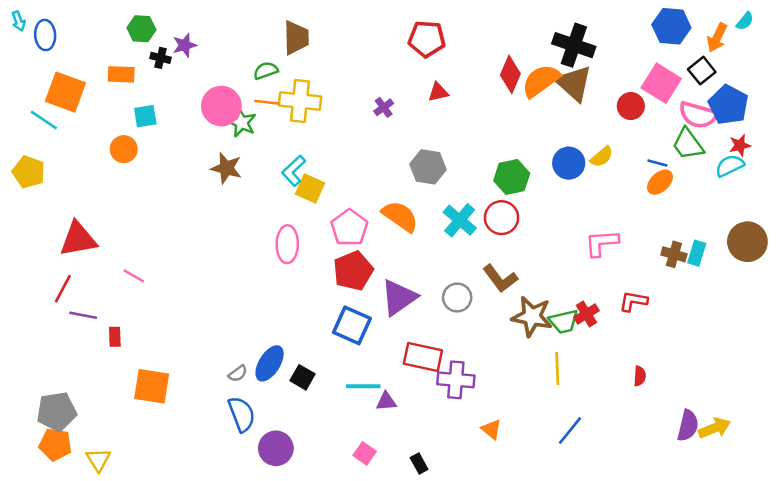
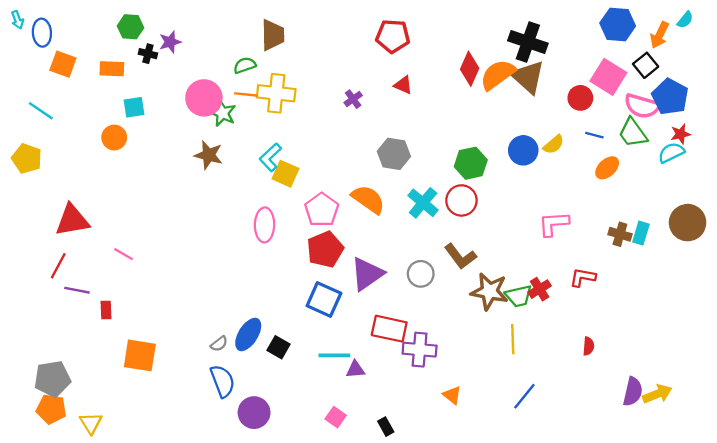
orange square: (65, 92) -> (63, 64), moved, size x0.7
red triangle: (438, 92) -> (403, 85), turned 36
blue line: (657, 163) -> (594, 135), moved

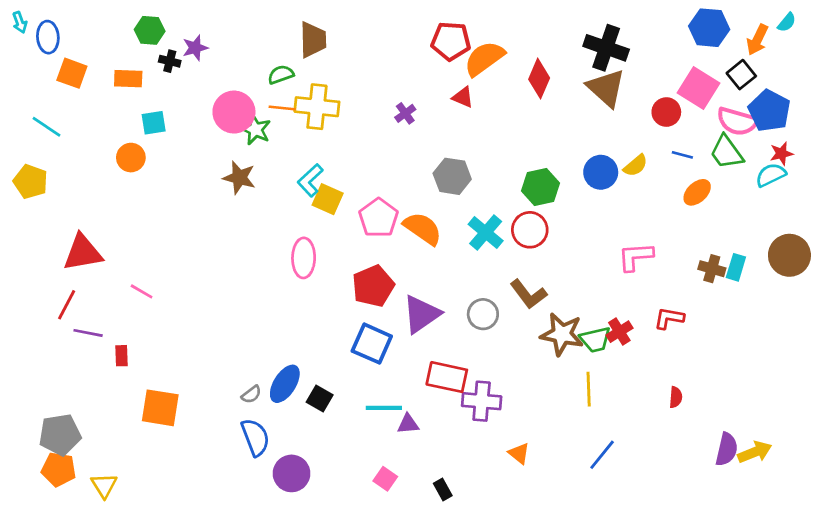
orange semicircle: (498, 75) -> (484, 58), moved
pink pentagon: (322, 210) -> (379, 218), moved

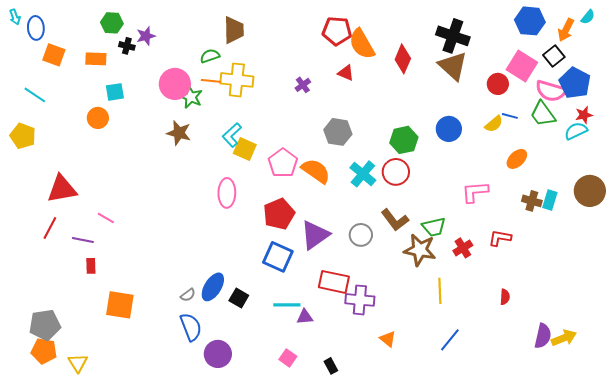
orange semicircle: (484, 58) -> (362, 44), turned -84
yellow semicircle: (636, 166) -> (494, 124), moved
orange ellipse: (697, 192) -> (517, 159), moved
purple line: (88, 333) -> (83, 240), moved
green trapezoid: (595, 340) -> (434, 227), moved

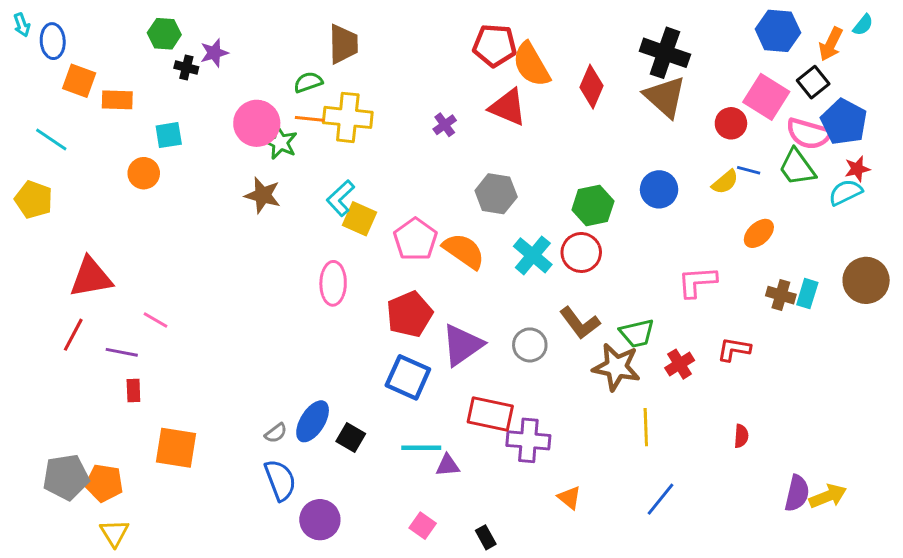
orange rectangle: (96, 59) -> (117, 100), moved
red triangle: (346, 73) -> (508, 107), size x1.6
orange pentagon: (44, 351) -> (104, 483), moved

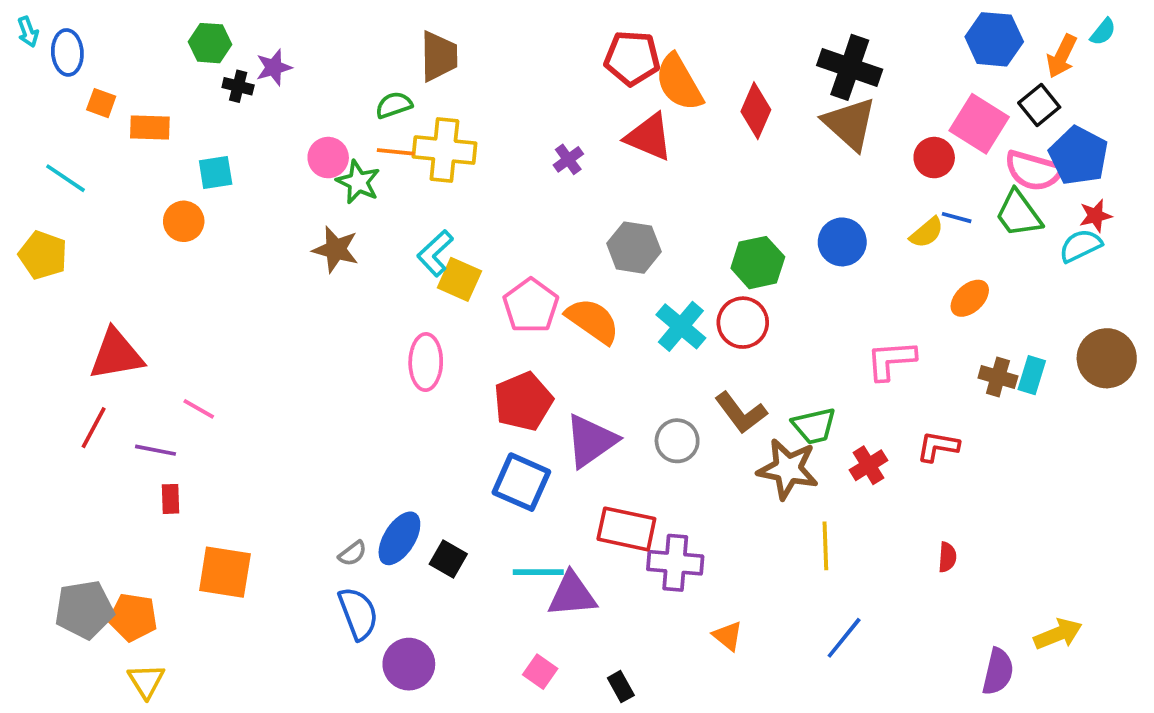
orange square: (79, 81) -> (101, 103), size x0.7
pink circle: (257, 123) -> (328, 158), size x0.7
purple triangle: (448, 465) -> (572, 595), size x1.6
purple semicircle: (797, 493) -> (998, 672), moved

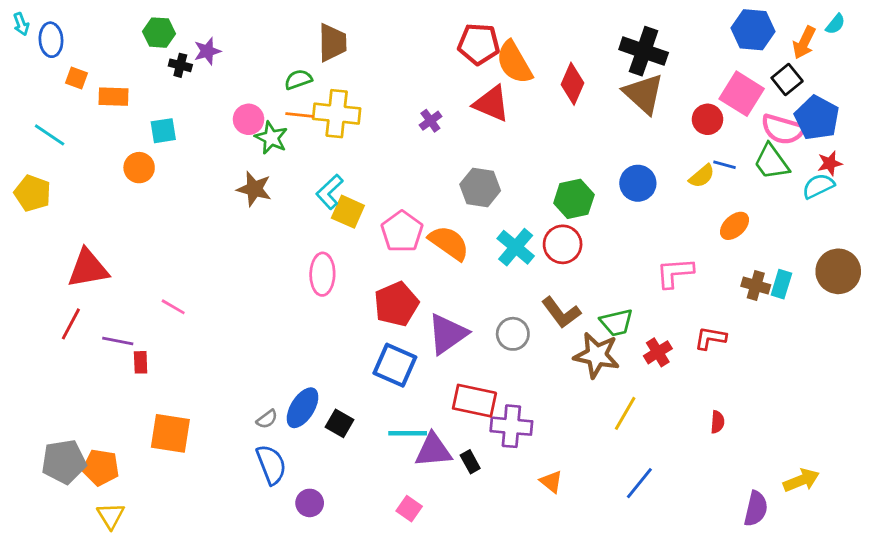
pink line: (199, 409) -> (173, 307), moved
red rectangle: (171, 499) -> (141, 362), moved
yellow line: (825, 546) -> (625, 413), turned 32
purple circle: (409, 664) -> (310, 503), size x0.7
black rectangle: (621, 687) -> (470, 462), moved

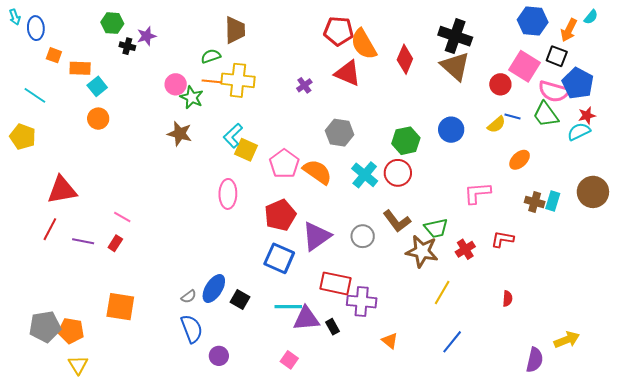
black square: (787, 80) -> (557, 56), turned -30
cyan square: (163, 131) -> (97, 86), moved, turned -30
red rectangle: (141, 362) -> (115, 243), moved, turned 35

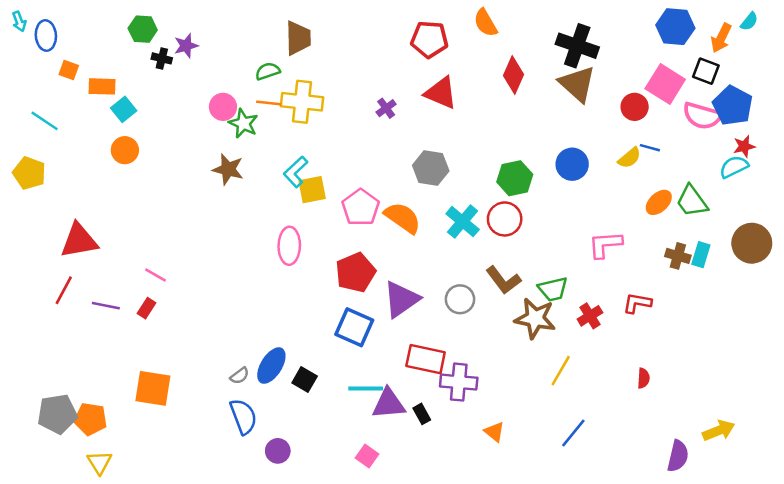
orange semicircle: (364, 44) -> (485, 23), moved, size x0.7
green trapezoid: (546, 115) -> (692, 201), moved
yellow square: (246, 150) -> (312, 190), turned -35

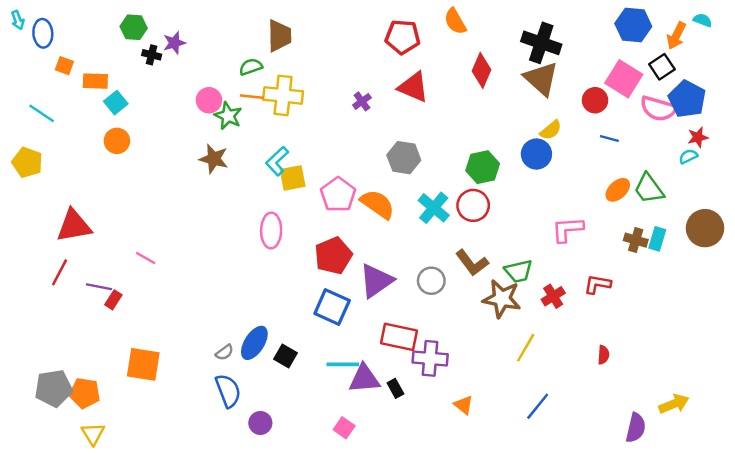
cyan semicircle: (749, 21) -> (703, 20), turned -108
black square: (706, 71) -> (662, 67), turned 35
yellow semicircle: (629, 158) -> (551, 130), moved
cyan semicircle: (734, 167) -> (688, 156), size x0.7
red rectangle: (147, 308) -> (113, 300), moved

